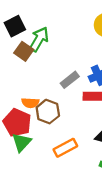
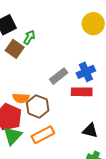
green arrow: (39, 39) -> (29, 37), size x0.6
orange rectangle: (65, 148) -> (43, 135), moved

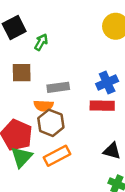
brown square: (15, 49) -> (22, 73), moved, turned -36
gray rectangle: (59, 76) -> (58, 87), moved, turned 30
orange semicircle: (21, 98) -> (44, 106), moved

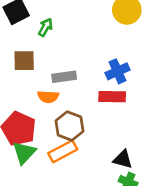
brown hexagon: (51, 123) -> (69, 126), moved
black triangle: (112, 151) -> (123, 159), moved

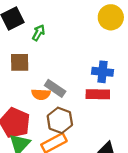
blue cross: (117, 71) -> (102, 72), turned 30
gray rectangle: (64, 77) -> (55, 88), moved, turned 42

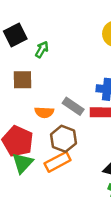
gray rectangle: (55, 88) -> (73, 106), moved

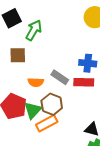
green arrow: (42, 50) -> (34, 30), size x1.5
green triangle: (23, 163) -> (33, 110), moved

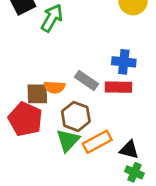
brown square: (18, 55) -> (37, 94), moved
green triangle: (33, 110) -> (68, 140), moved
orange rectangle: (47, 123) -> (97, 142), moved

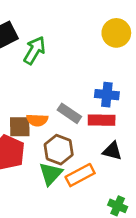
black triangle: (129, 150) -> (112, 151), moved

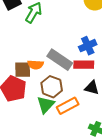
blue cross: (107, 95) -> (88, 46), turned -30
gray rectangle: (69, 113) -> (60, 60), size x1.4

